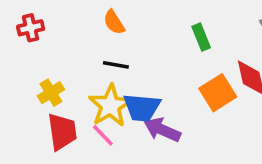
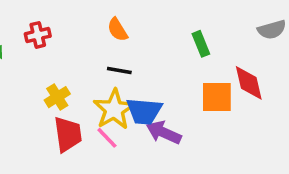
orange square: (218, 93) -> (217, 97), turned 32

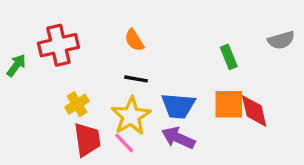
red cross: (38, 35) -> (58, 45), size x1.6
green rectangle: (201, 44) -> (229, 57), moved
red diamond: (249, 83) -> (254, 111), moved
blue trapezoid: (144, 111) -> (178, 106), moved

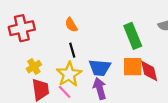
green rectangle: (229, 57) -> (133, 36), size x1.6
black line: (136, 79) -> (72, 50), turned 64
purple arrow: (178, 138) -> (100, 89), turned 50

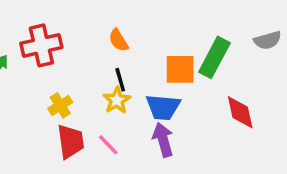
green rectangle: (133, 36) -> (214, 57), turned 50
orange square: (133, 67) -> (180, 69), moved
yellow star: (69, 74) -> (117, 100), moved, size x0.7

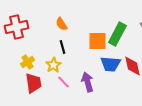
yellow star: (117, 100) -> (53, 65), moved
blue trapezoid: (163, 107) -> (110, 64), moved
pink line: (108, 145) -> (63, 82), moved

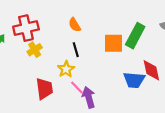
yellow cross: (27, 62) -> (35, 50), moved
blue trapezoid: (110, 64) -> (134, 80), moved
purple arrow: (87, 82) -> (89, 97), moved

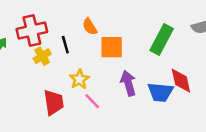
orange square: (114, 43) -> (112, 47), moved
black line: (76, 50) -> (65, 45), moved
purple arrow: (89, 97) -> (128, 83), moved

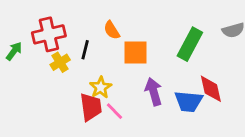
black line: (65, 45) -> (85, 50), turned 30
red trapezoid: (54, 102) -> (91, 107), moved

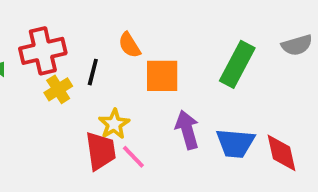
red diamond: (211, 89) -> (281, 153), moved

